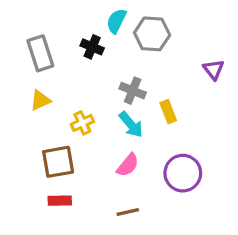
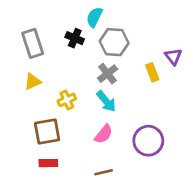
gray hexagon: (152, 34) -> (114, 42), moved
gray cross: (133, 91) -> (108, 74), turned 30
yellow rectangle: (168, 112) -> (152, 72), moved

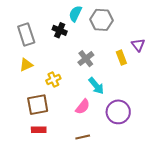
gray hexagon: (114, 42) -> (101, 20), moved
cyan arrow: (106, 101) -> (96, 86), moved

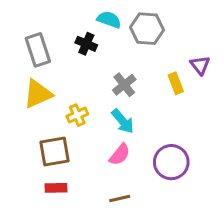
cyan semicircle: (75, 14) -> (109, 20), turned 84
yellow triangle: (26, 65) -> (38, 94), size x1.5
cyan arrow: (96, 86) -> (123, 121), moved

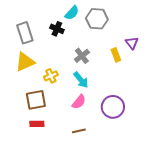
cyan semicircle: (109, 20) -> (72, 13), turned 112

